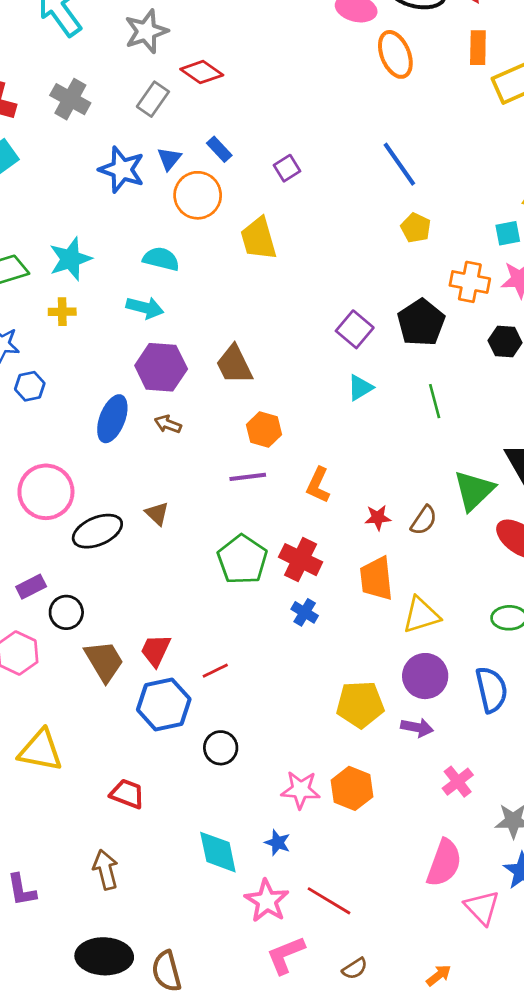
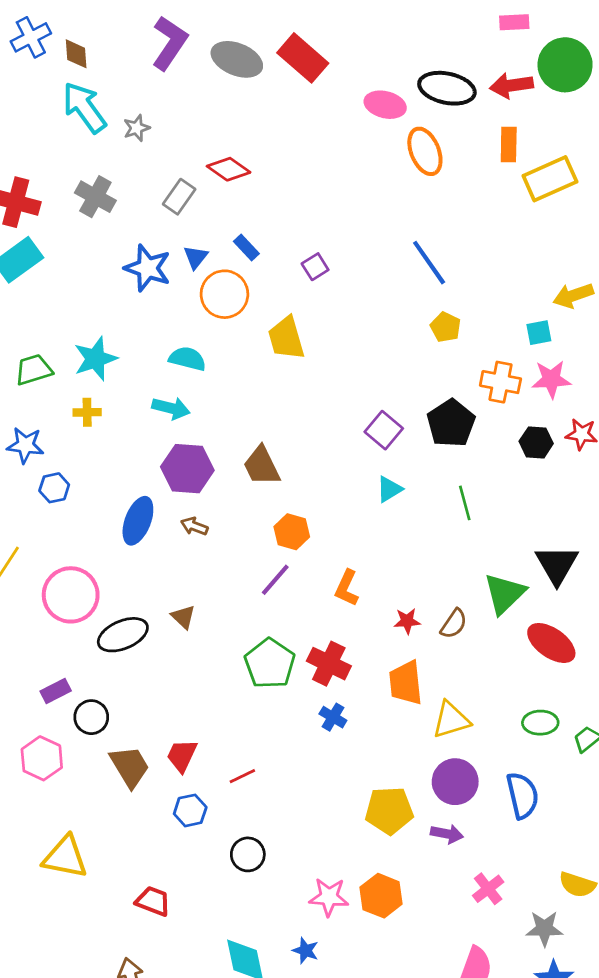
gray star: (146, 31) -> (137, 128), moved, size x0.6
purple line: (248, 477) -> (275, 580), turned -42
blue hexagon: (164, 704) -> (190, 810), size x0.6

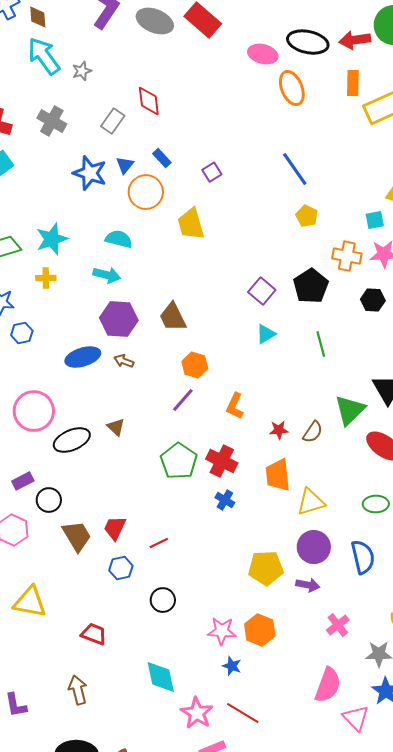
red diamond: (229, 169) -> (149, 101), turned 48
blue ellipse: (138, 521) -> (83, 357), turned 52
blue star: (305, 951) -> (232, 666), moved

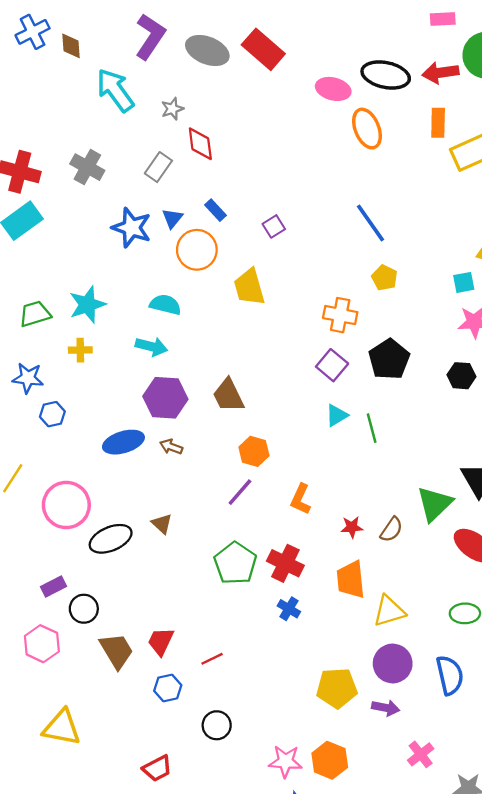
cyan arrow: (44, 56) -> (115, 90), moved
gray star: (82, 71) -> (172, 109), moved
orange cross: (347, 256) -> (340, 315), moved
green line: (321, 344) -> (372, 428), moved
red trapezoid: (94, 634) -> (157, 768), moved, turned 132

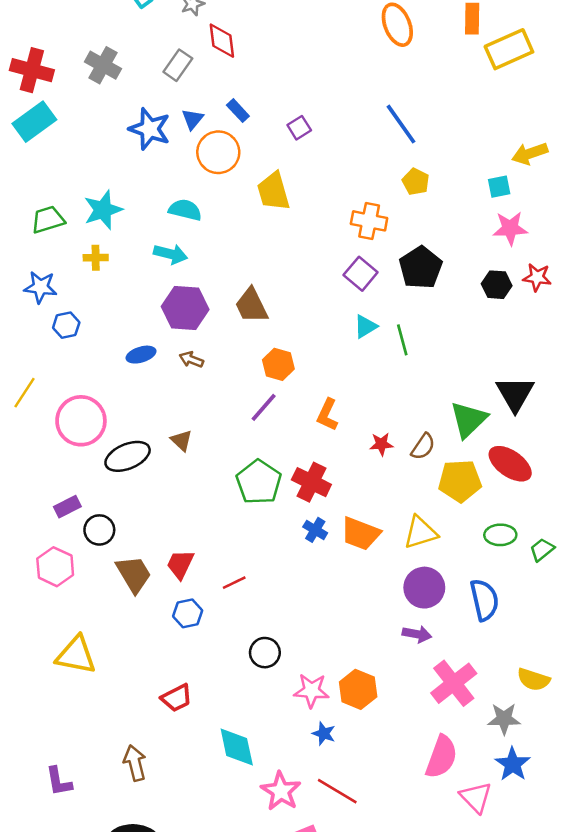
blue ellipse: (123, 442) -> (141, 355), size x0.7
orange trapezoid: (351, 580) -> (361, 534), moved, turned -63
yellow pentagon: (337, 688) -> (460, 481), moved
black circle: (217, 725) -> (265, 653), moved
pink cross: (421, 754) -> (454, 683), size x1.6

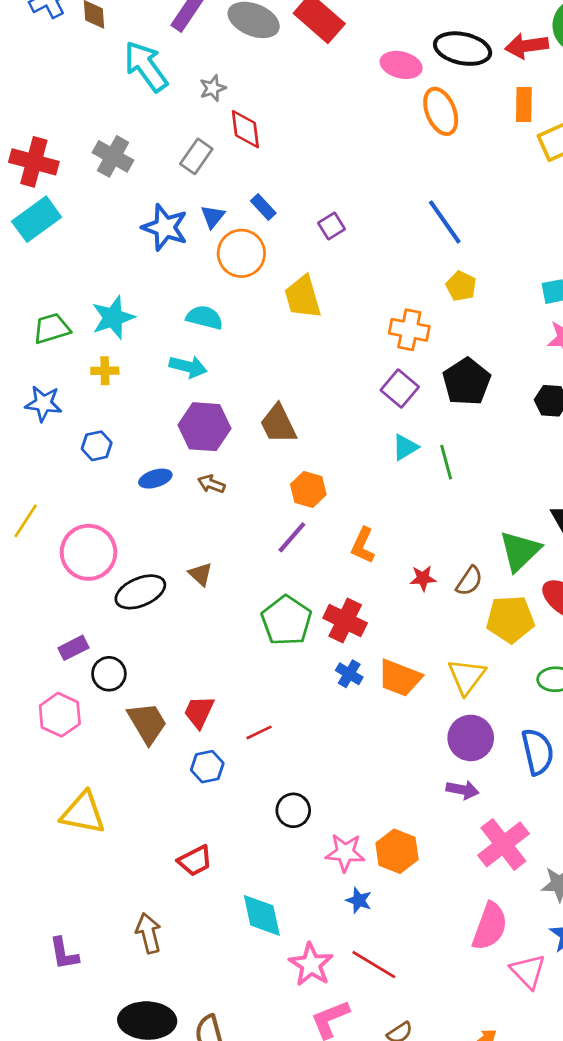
blue hexagon: (66, 325) -> (97, 446), moved
yellow triangle: (421, 532) -> (467, 677), turned -36

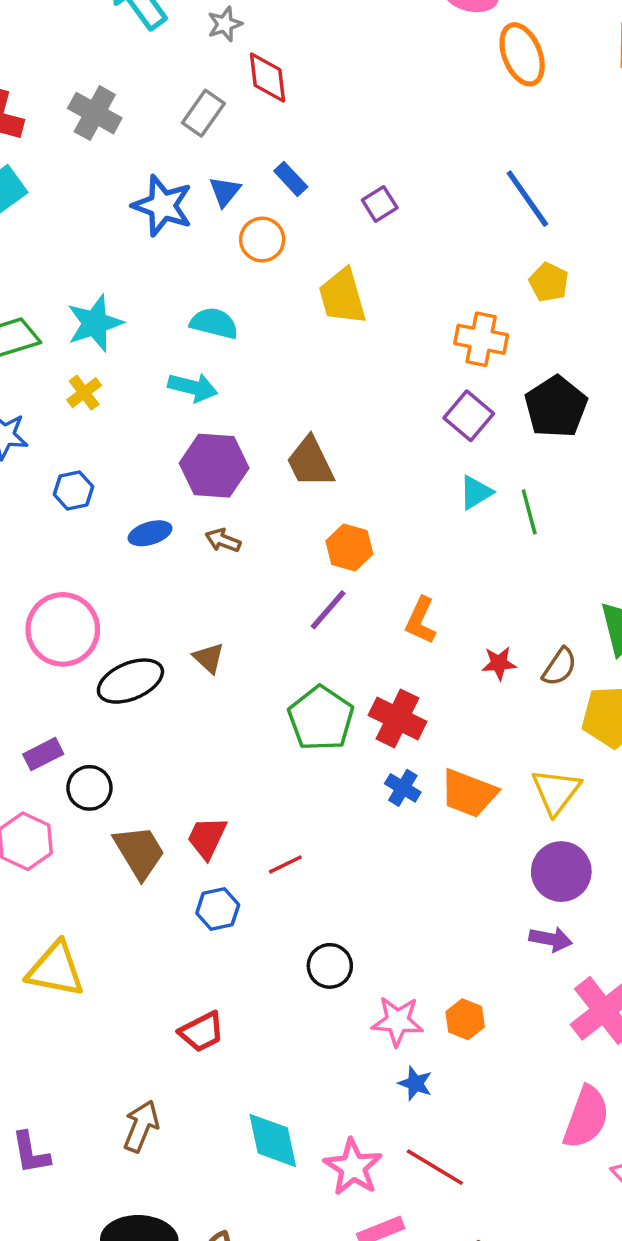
orange circle: (241, 253) -> (262, 240), size x0.7
yellow cross: (105, 371) -> (84, 393), turned -36
orange hexagon: (397, 851) -> (465, 1019), size x0.7
cyan diamond: (262, 915) -> (273, 1140), moved
brown arrow: (149, 933) -> (141, 1126), turned 36

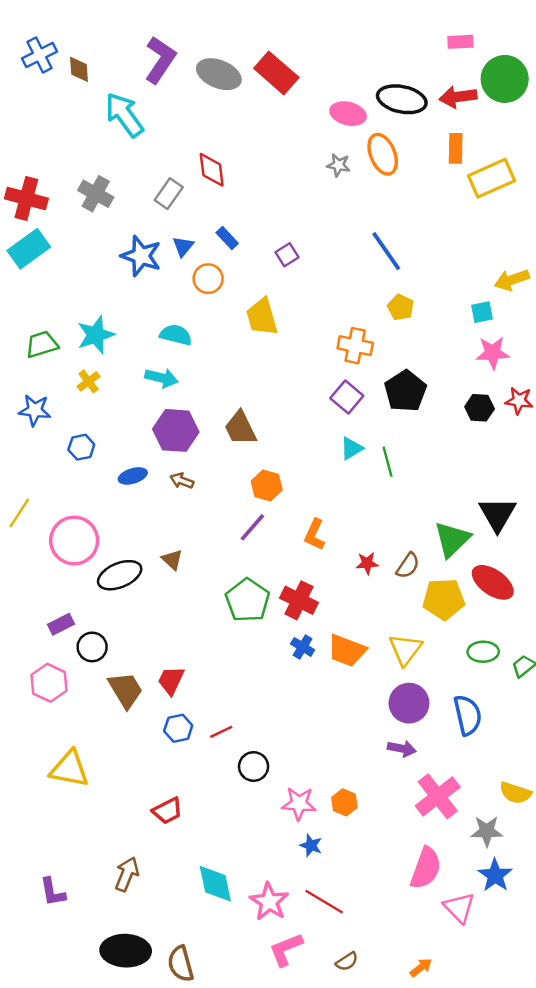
gray star: (225, 24) -> (338, 165), moved, turned 30
red line: (285, 864) -> (221, 732), moved

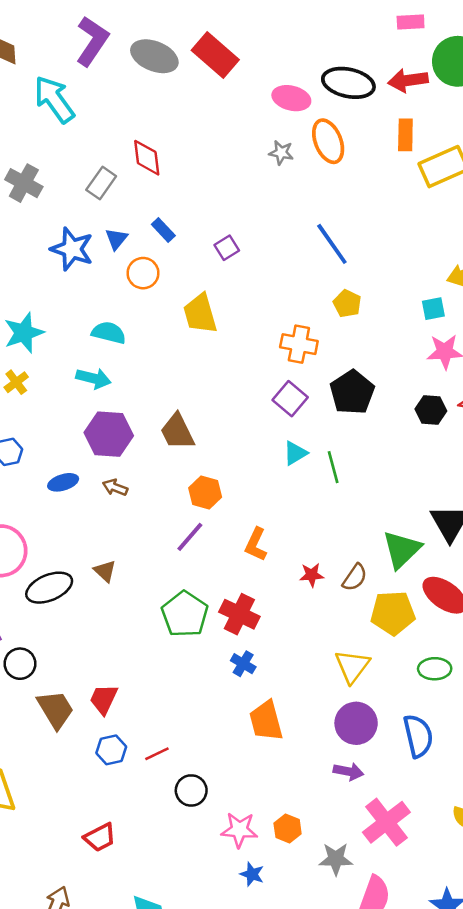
orange trapezoid: (347, 651) -> (266, 721), moved, turned 54
gray star: (487, 831) -> (336, 859), moved

